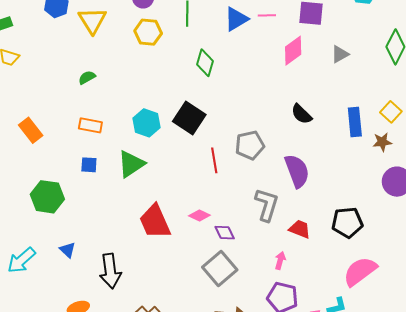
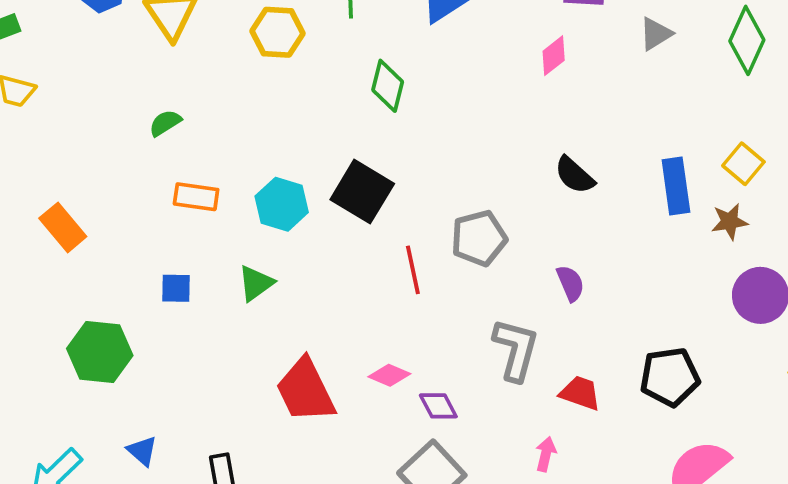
pink diamond: (293, 51) -> (554, 56), size x0.7
gray triangle: (340, 54) -> (656, 34), moved
orange rectangle: (90, 125) -> (196, 197), moved
green triangle: (131, 164) -> (256, 283), size x0.7
purple semicircle: (297, 171) -> (570, 283), size x0.6

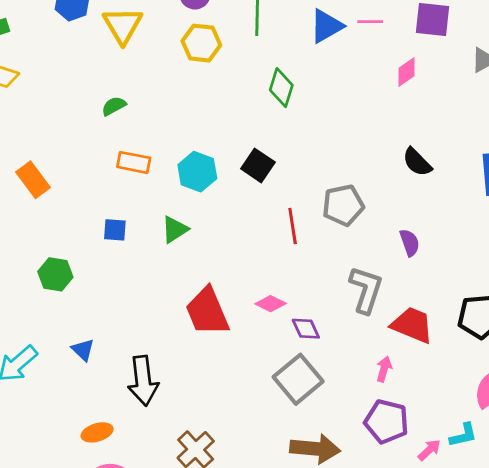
black square: (362, 192) -> (258, 165), size x0.7
green hexagon: (100, 352) -> (55, 274), size x0.7
red trapezoid: (580, 393) -> (412, 325), size x1.4

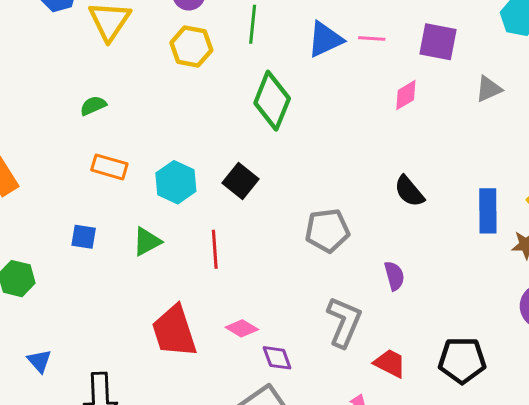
green diamond: (281, 88) -> (272, 101), size x1.4
red line: (293, 226) -> (215, 249), moved
red trapezoid: (412, 325) -> (390, 363), size x0.7

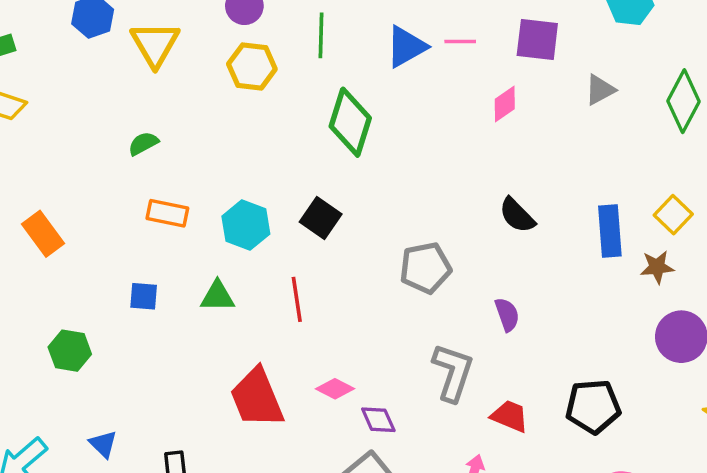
green triangle: (147, 241) -> (217, 296), turned 32

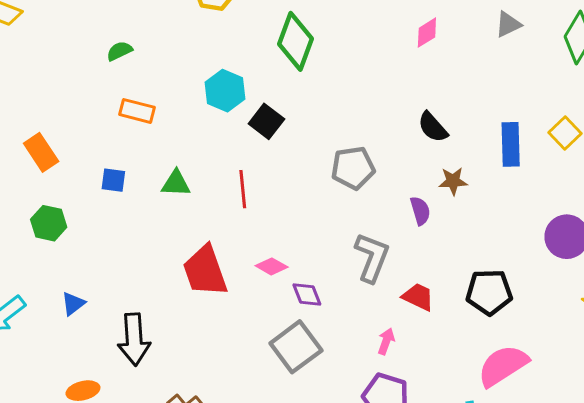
cyan hexagon: (246, 225) -> (225, 91), moved
orange rectangle: (43, 234) -> (41, 152), moved
brown star: (657, 267) -> (453, 181), moved
blue triangle: (103, 444) -> (73, 304), turned 35

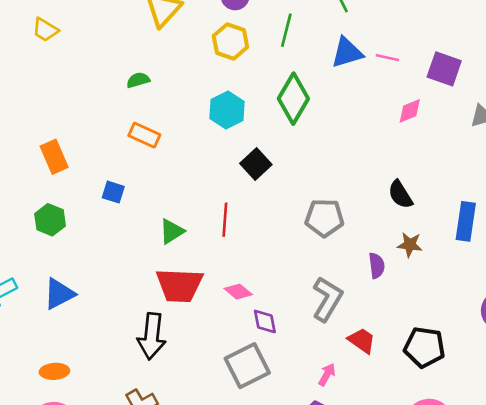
cyan hexagon: (225, 91) -> (227, 110), moved
green triangle: (176, 183) -> (172, 231), moved, turned -44
red trapezoid: (205, 271) -> (179, 285), turned -78
blue triangle: (73, 304) -> (59, 294), size x1.5
black arrow: (134, 339) -> (152, 336), moved

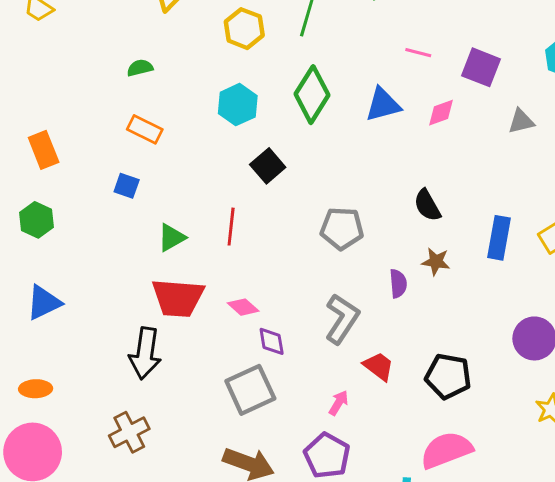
blue triangle: (347, 53) -> (383, 105), moved
blue square: (113, 192) -> (127, 186), moved

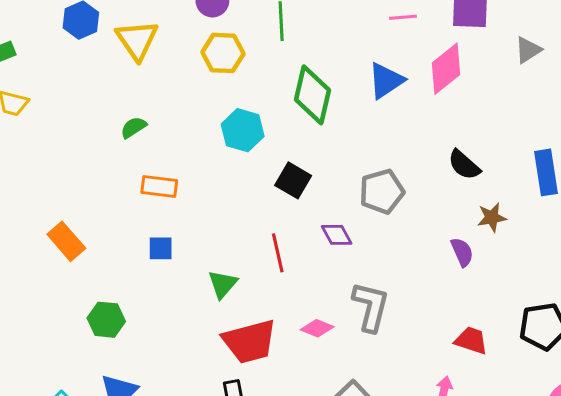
pink diamond: (441, 113) -> (446, 69), size x1.6
green hexagon: (36, 220) -> (106, 320), moved
gray pentagon: (342, 228) -> (382, 191), moved
gray L-shape: (342, 319) -> (371, 307), moved
purple diamond: (272, 341) -> (337, 235), moved

